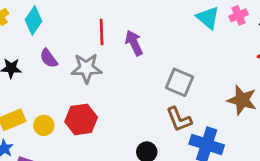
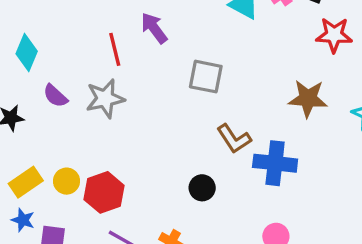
purple arrow: (134, 43) -> (154, 28), moved
gray square: (180, 82) -> (206, 77), moved
red hexagon: (81, 119) -> (104, 192), moved

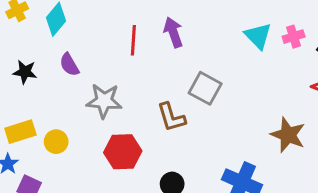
gray star: (105, 99) -> (104, 101), moved
brown L-shape: (234, 139) -> (171, 117), moved
red hexagon: (104, 192) -> (123, 152), moved

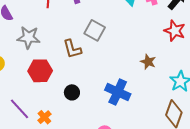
brown star: (288, 135) -> (148, 62), size x0.7

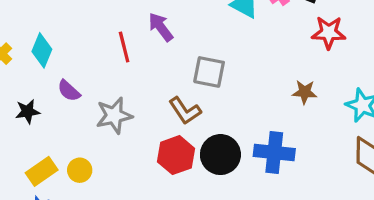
red hexagon: (40, 71) -> (176, 155), moved
black circle: (72, 92) -> (220, 155), moved, size x1.6

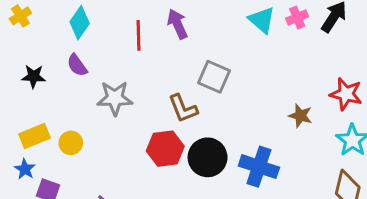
red star: (329, 33) -> (346, 94), moved
cyan diamond: (42, 50) -> (80, 23), moved

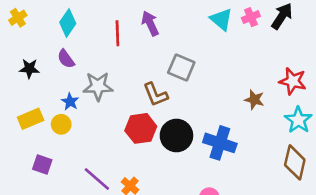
blue star: (25, 169) -> (70, 102), moved

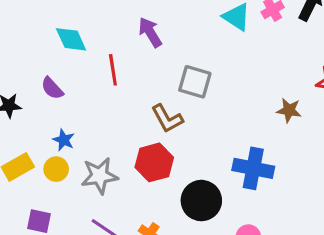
cyan diamond: (68, 23) -> (71, 39), moved, turned -52
red line: (117, 33) -> (113, 70), moved
gray star: (98, 86) -> (99, 176), moved
black circle: (176, 136) -> (201, 201), moved

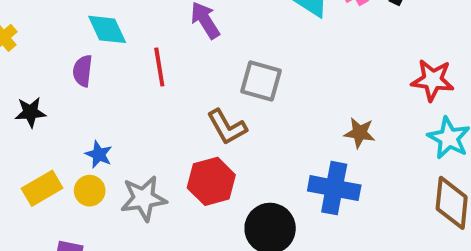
purple semicircle: (52, 88) -> (83, 71), moved, turned 50
brown star: (289, 110) -> (360, 133), moved

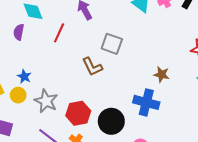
red line: (159, 67) -> (59, 33), turned 30
red hexagon: (211, 181) -> (78, 113), moved
gray star: (144, 198) -> (46, 101), turned 30

